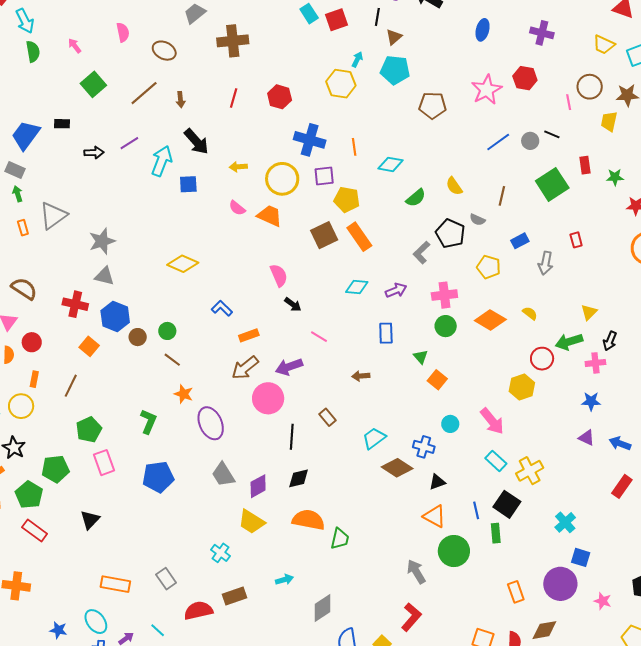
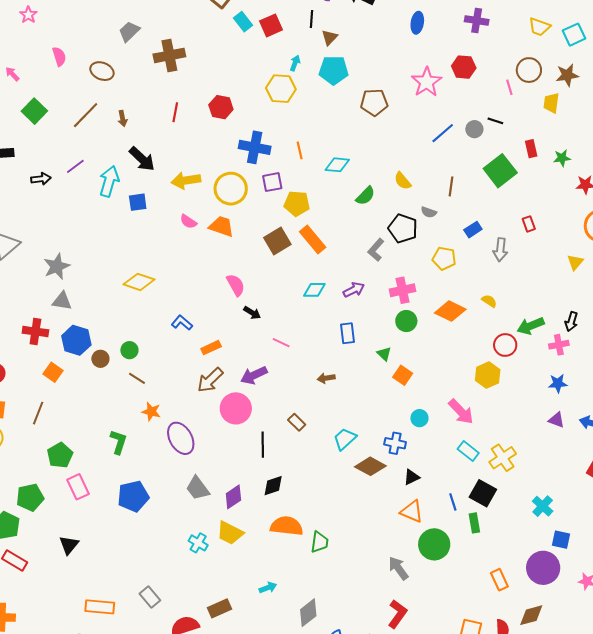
yellow arrow: (238, 167) -> (186, 180), size x1.6
yellow triangle: (589, 312) -> (575, 262), moved
cyan cross: (220, 553) -> (198, 543), moved

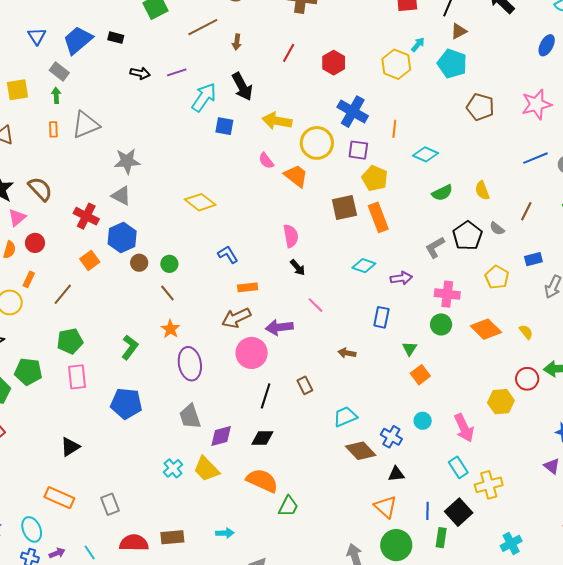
black triangle: (69, 545) -> (70, 447), moved

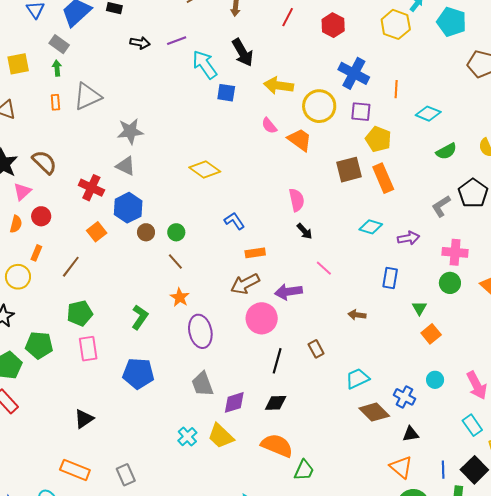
cyan arrow: (204, 97) -> (205, 65), turned -68

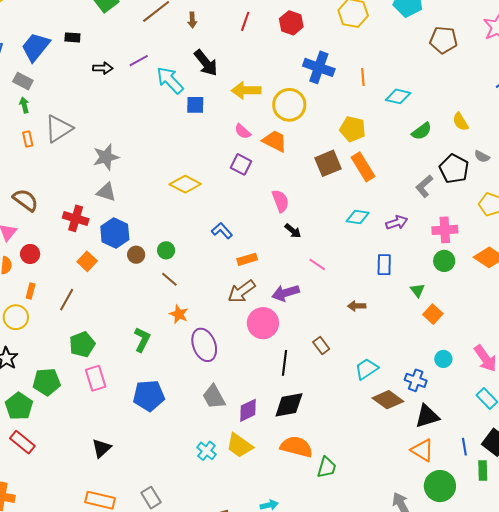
purple square: (361, 112) -> (241, 164), moved, turned 30
black diamond: (276, 403) -> (289, 405), size x1.4
black triangle: (411, 434) -> (427, 416), size x1.5

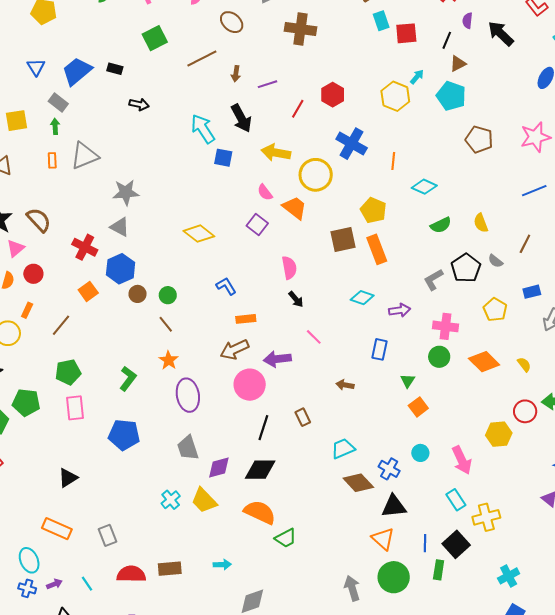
red line: (245, 21) -> (298, 109), moved
purple line: (139, 61) -> (268, 84), moved
green trapezoid: (327, 467) -> (286, 538), turned 35

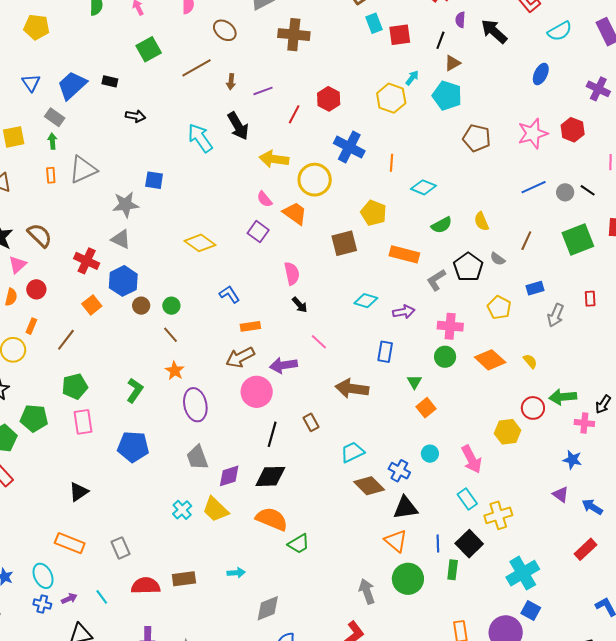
blue square: (223, 158) -> (154, 180), moved
orange rectangle: (377, 249) -> (404, 254), moved, turned -52
brown arrow: (345, 385) -> (352, 389), size x1.8
cyan cross: (509, 576) -> (523, 573), size x1.5

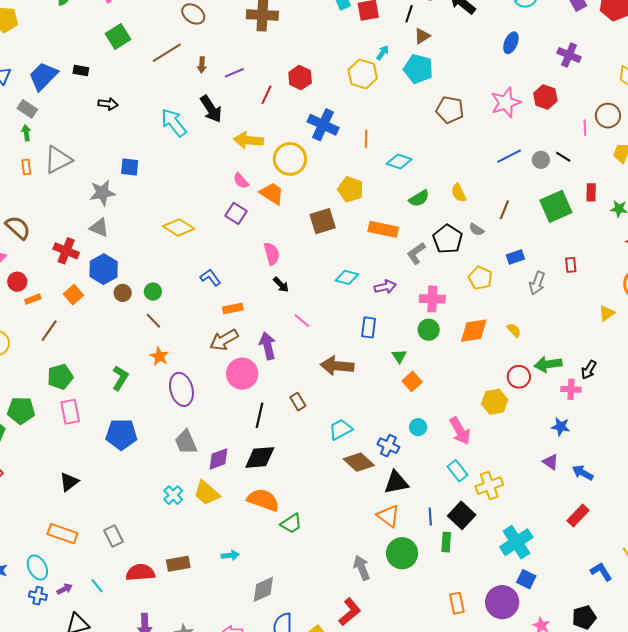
orange rectangle: (31, 326) -> (33, 299), moved, turned 49
orange diamond: (490, 360) -> (474, 331), turned -48
purple arrow: (283, 365) -> (268, 346), turned 88

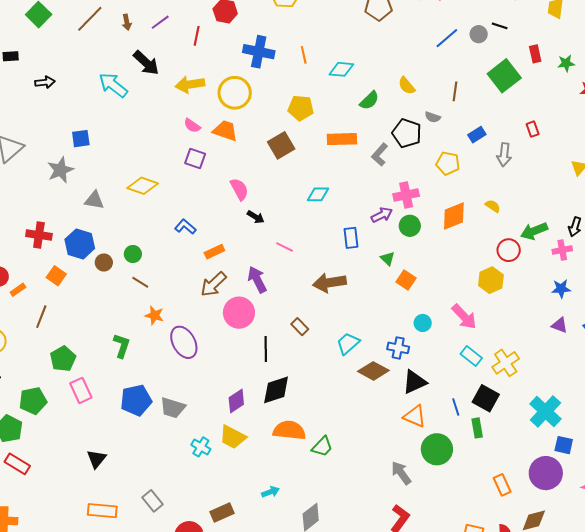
gray triangle: (99, 228) -> (94, 200), moved
purple arrow: (385, 287) -> (382, 215), moved
gray trapezoid: (186, 442) -> (173, 408), moved, turned -36

